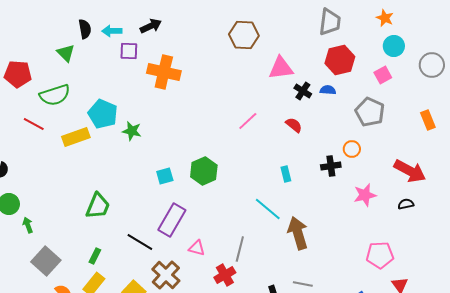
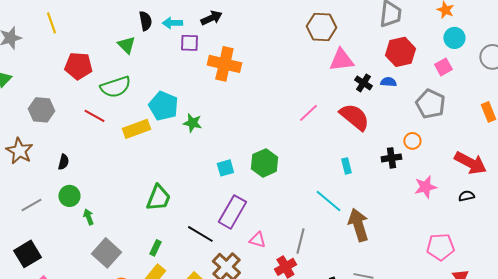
brown hexagon: (244, 35) -> (321, 27), moved
red semicircle: (294, 125) -> (354, 117), size x1.8

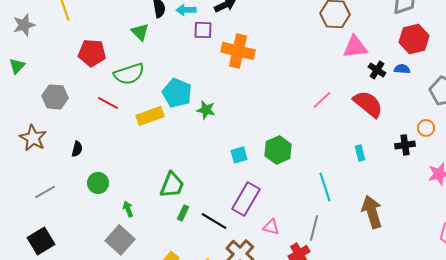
green circle: (69, 196) -> (98, 183), moved
cyan line: (328, 201) -> (325, 187), moved, turned 32
green arrow: (88, 217) -> (128, 209), moved
green rectangle: (155, 248) -> (183, 213), moved

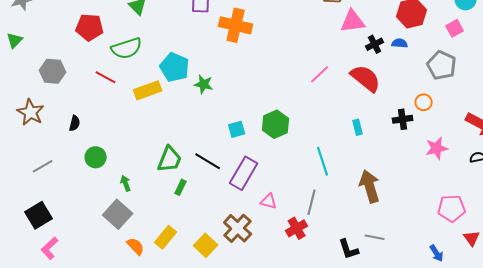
black cross: (377, 70) -> (375, 44), turned 30
black line: (214, 221) -> (208, 161), moved

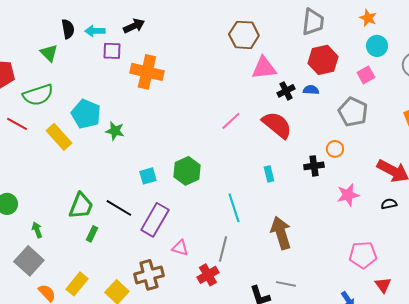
yellow rectangle: (148, 90) -> (59, 137), turned 68
brown cross: (238, 228) -> (149, 275), turned 32

